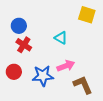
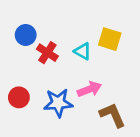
yellow square: (87, 15) -> (110, 39), moved
red cross: (24, 45) -> (47, 53), moved

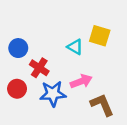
blue circle: (26, 35) -> (18, 48), moved
red cross: (47, 53) -> (39, 68), moved

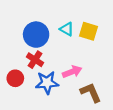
cyan triangle: (75, 47) -> (67, 29), moved
blue circle: (18, 48) -> (36, 35), moved, size x1.5

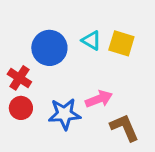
red cross: (35, 60) -> (19, 78), moved

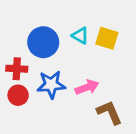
red cross: (19, 78) -> (17, 69), turned -30
blue star: (64, 114) -> (51, 85), moved

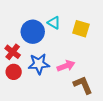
cyan triangle: (80, 36) -> (54, 23), moved
red cross: (17, 69) -> (13, 52), turned 35

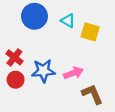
cyan triangle: (54, 23) -> (68, 21), moved
blue circle: (33, 32) -> (34, 16), moved

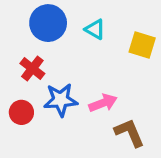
yellow square: (90, 32) -> (142, 45), moved
red cross: (14, 57) -> (32, 68), moved

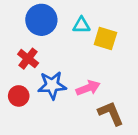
cyan triangle: (95, 29) -> (81, 25), turned -30
yellow square: (142, 45) -> (105, 39), moved

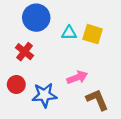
cyan triangle: (81, 25) -> (69, 33), moved
blue star: (52, 85) -> (44, 95), moved

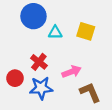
cyan triangle: (69, 33) -> (55, 32), moved
red cross: (24, 52) -> (39, 62), moved

